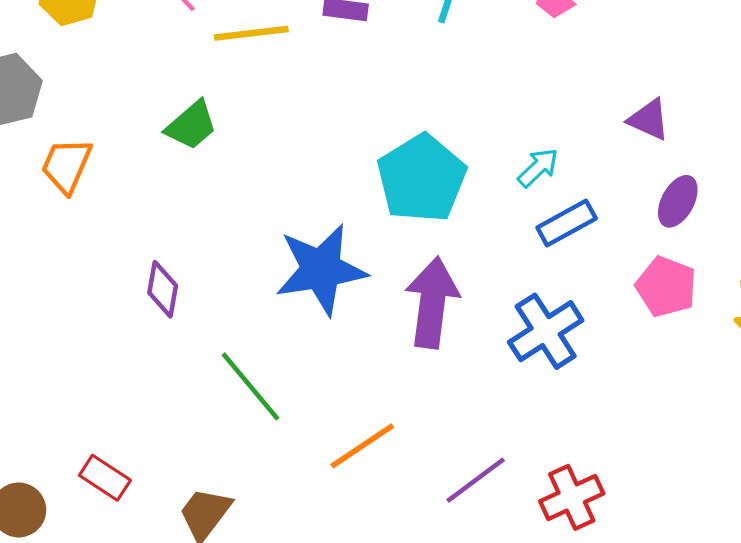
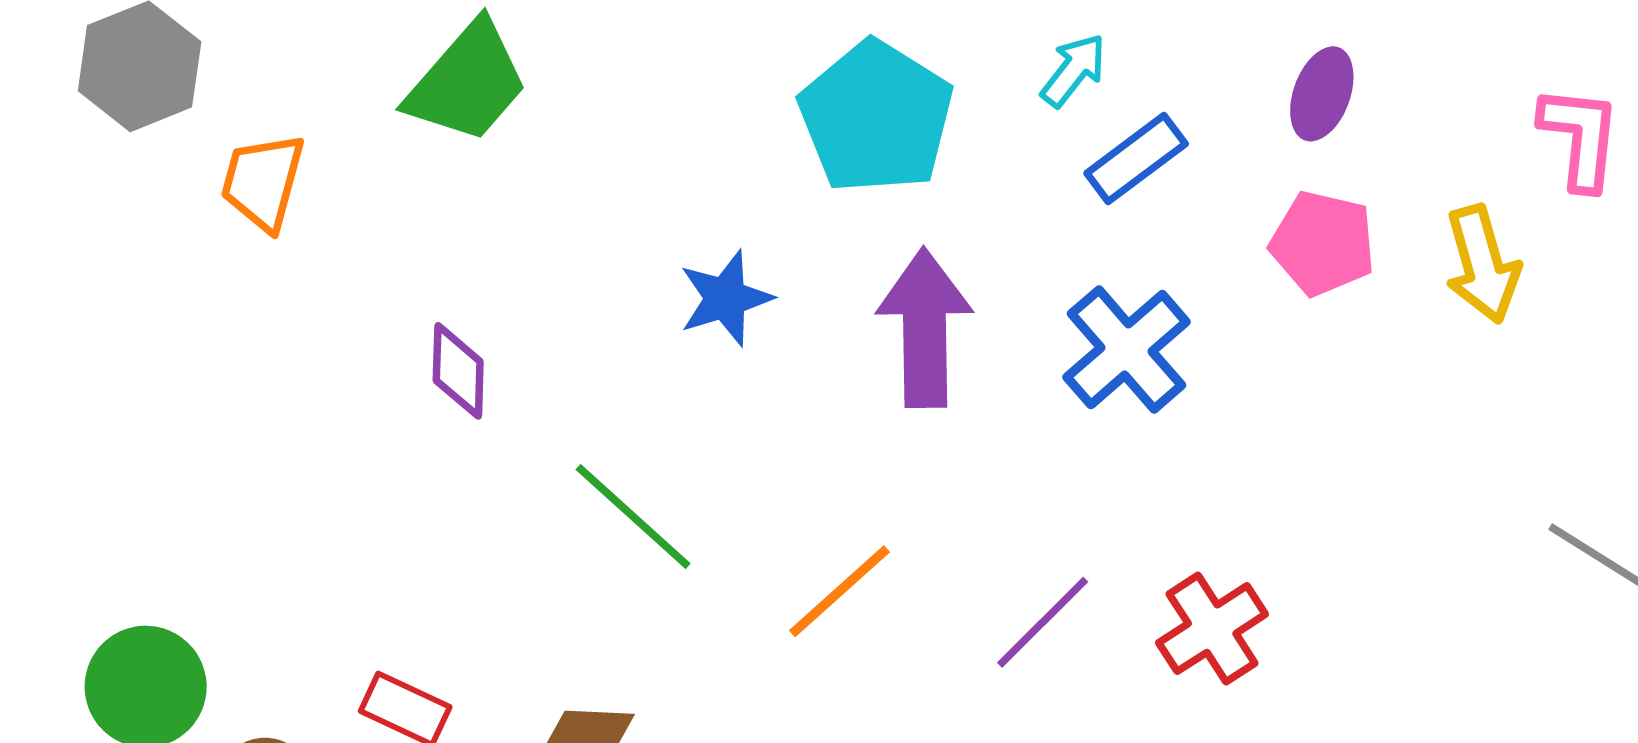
green trapezoid: (191, 125) -> (467, 82), size x1.4
blue star: (321, 269) -> (725, 298), size x0.6

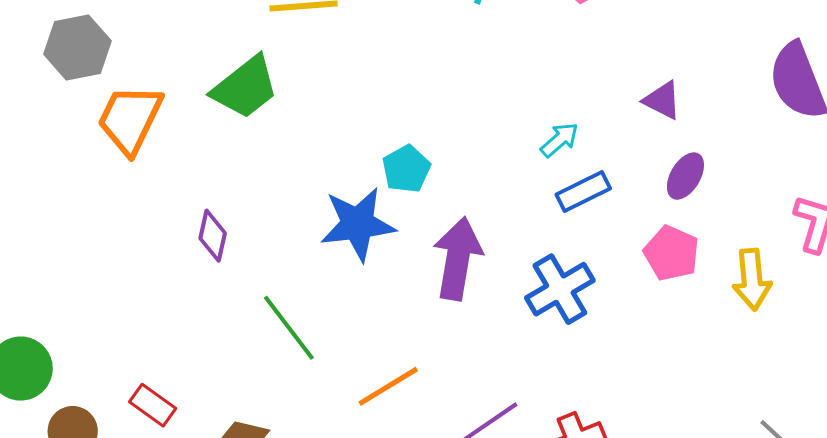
cyan pentagon: (876, 117) -> (406, 169), moved, size x0.6
orange trapezoid: (263, 182) -> (130, 119), size x1.4
blue star: (725, 298) -> (358, 224), size x1.5

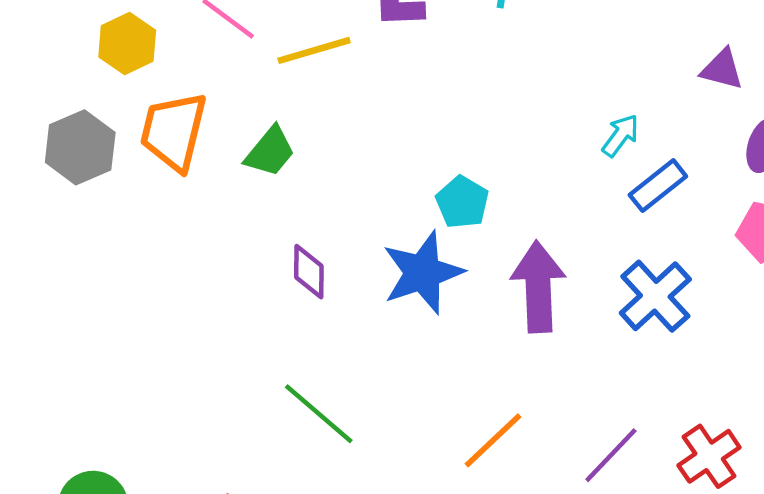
green trapezoid: (245, 87) -> (270, 152), size x0.7
orange trapezoid: (130, 119) -> (174, 131), moved
purple diamond: (213, 236) -> (309, 272), moved
green line: (289, 328) -> (319, 414), moved

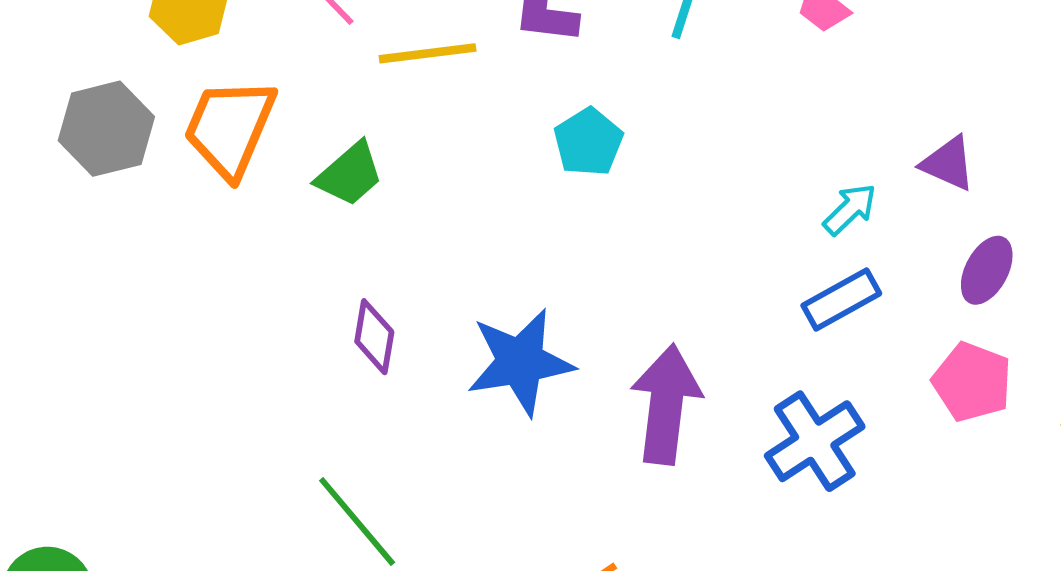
cyan arrow: (621, 135) -> (850, 209), moved
cyan pentagon: (462, 202) -> (588, 142), moved

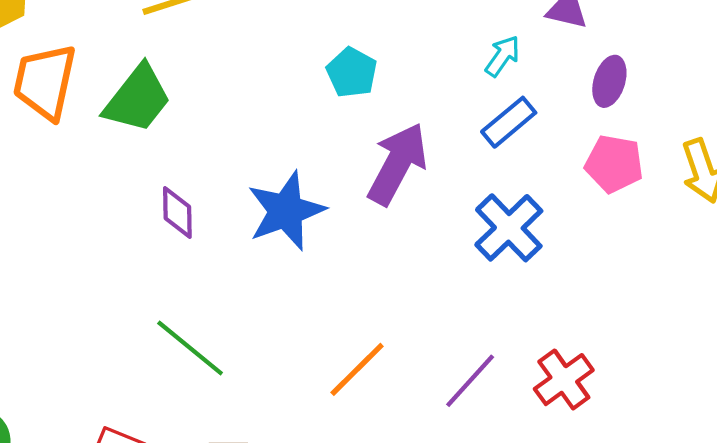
cyan pentagon: (588, 142) -> (352, 72), moved
green trapezoid: (350, 174) -> (137, 99), size x1.4
purple arrow: (666, 404) -> (397, 164), moved, turned 32

